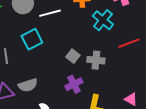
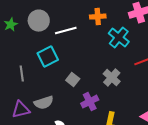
gray square: (73, 56) -> (73, 80), moved
gray cross: (96, 60) -> (112, 78), turned 36

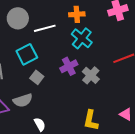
cyan cross: (119, 38) -> (82, 38), moved
gray square: (73, 80) -> (37, 77), moved
purple cross: (90, 102) -> (69, 66), moved

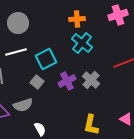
white line: (45, 28) -> (16, 52), moved
cyan square: (27, 54) -> (46, 59), moved
purple cross: (69, 66) -> (67, 81), moved

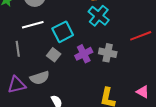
gray cross: (91, 80) -> (108, 53), turned -30

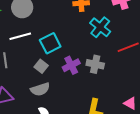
cyan cross: (99, 16) -> (100, 27), moved
gray semicircle: (40, 78) -> (40, 89), moved

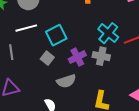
cyan cross: (100, 27) -> (108, 33), moved
gray semicircle: (40, 89) -> (66, 81), moved

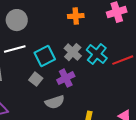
gray cross: (101, 56) -> (73, 52), moved, turned 30

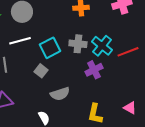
gray cross: (73, 52) -> (78, 44), turned -36
purple cross: (66, 78) -> (94, 70), moved

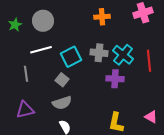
red line: (128, 52) -> (149, 61), turned -75
purple cross: (94, 70) -> (115, 79), turned 30
gray semicircle: (60, 94) -> (62, 103), moved

